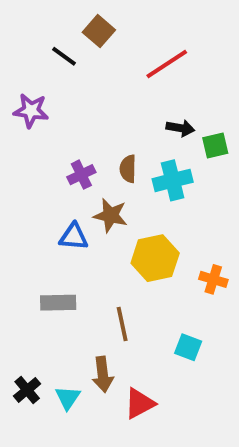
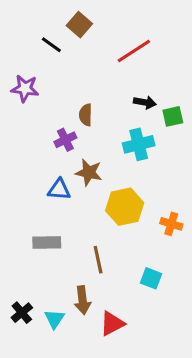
brown semicircle: (128, 169) -> (86, 115), moved

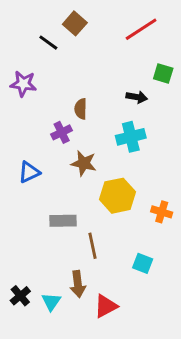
red line: (134, 51) -> (141, 29), moved
green square: (173, 116) -> (163, 74), moved, turned 30
blue triangle: (59, 190) -> (29, 172), moved, turned -30
gray rectangle: (47, 243) -> (63, 221), moved

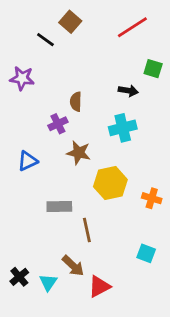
cyan square: (143, 263) -> (146, 253), moved
brown arrow: (78, 284) -> (73, 266), turned -40

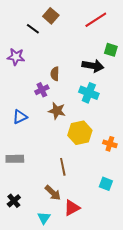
black arrow: (128, 91) -> (93, 66), size x1.5
cyan cross: (123, 128) -> (89, 93), turned 36
gray rectangle: (59, 206) -> (15, 159), moved
cyan triangle: (48, 282) -> (44, 218), moved

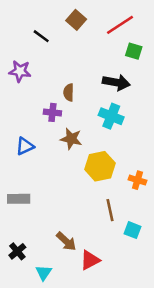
brown square: (51, 16) -> (76, 20), moved
green square: (111, 50) -> (134, 51), moved
purple cross: (42, 90) -> (52, 112), turned 32
brown line: (63, 167) -> (110, 210), moved
cyan triangle: (44, 218) -> (44, 273), moved

